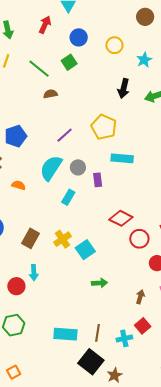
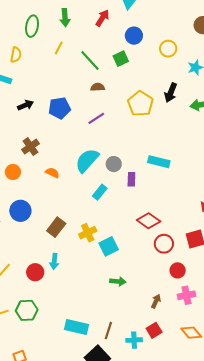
yellow pentagon: (104, 127) -> (140, 104), moved
purple line: (65, 135) -> (96, 118), moved
blue pentagon: (16, 136) -> (59, 108), moved

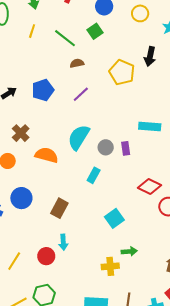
gray circle: (114, 164) -> (106, 147), moved
orange semicircle: (52, 173) -> (47, 155), size x1.6
cyan rectangle: (100, 192) -> (94, 175), moved
yellow cross: (88, 233) -> (110, 266), moved, turned 30

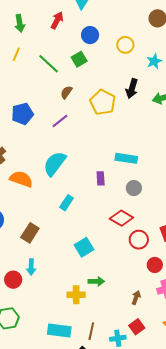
brown semicircle: (77, 63) -> (66, 92), moved, turned -48
gray circle: (106, 147) -> (134, 188), moved

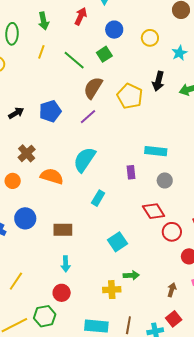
brown semicircle: (66, 92) -> (93, 88), size x1.6
red diamond: (121, 218) -> (154, 211), turned 30
brown rectangle: (30, 233) -> (63, 230), turned 60
red circle: (13, 280) -> (62, 293), moved

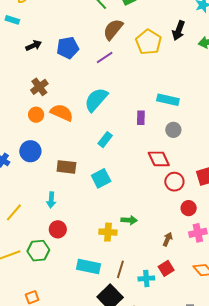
orange circle: (13, 181) -> (36, 115), moved
cyan square: (117, 242) -> (101, 178), moved
cyan arrow: (66, 264) -> (51, 200), moved

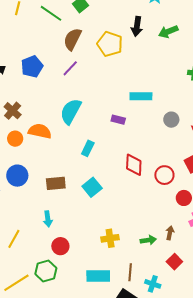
purple rectangle: (141, 118) -> (118, 120), turned -64
gray circle: (173, 130) -> (171, 120), moved
red diamond: (159, 159) -> (134, 165), moved, turned 40
green arrow: (129, 220) -> (148, 240), moved
cyan cross: (146, 278) -> (153, 284), moved, turned 35

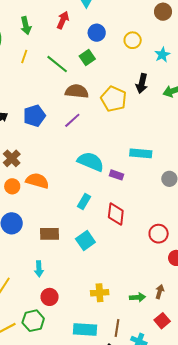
brown semicircle: (73, 39) -> (77, 91), turned 65
cyan semicircle: (71, 111) -> (91, 162), moved, turned 80
red diamond: (134, 165) -> (116, 214), moved

